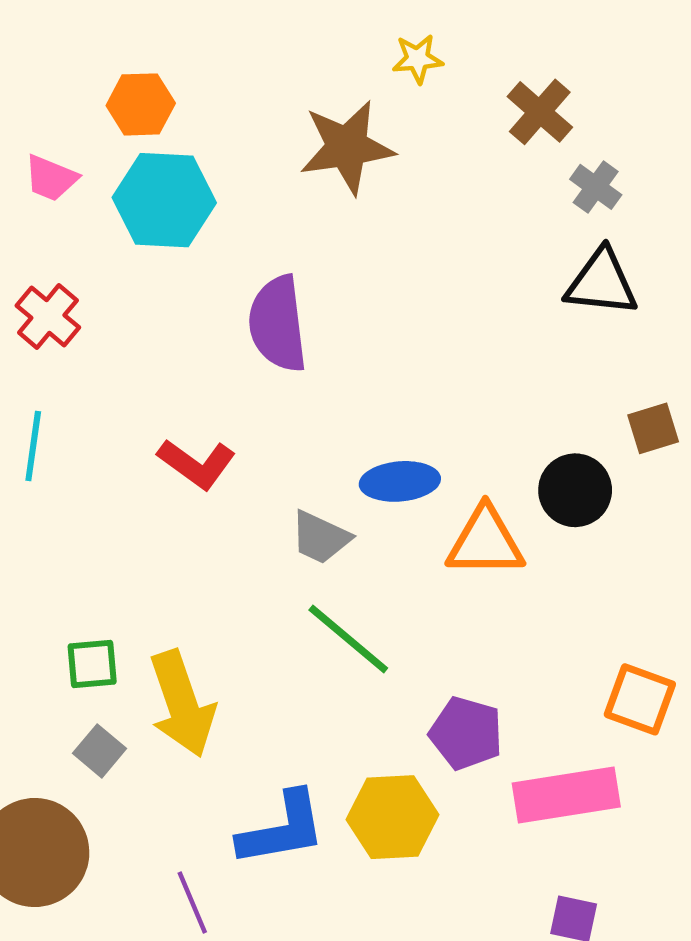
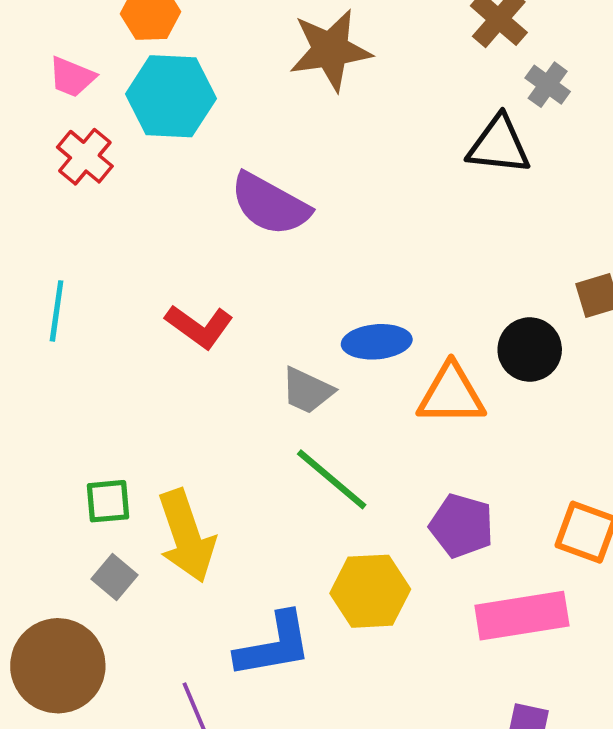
black triangle: (602, 283) -> (499, 145), moved
red cross: (48, 317) -> (85, 157), moved
purple semicircle: (278, 324) -> (270, 204), turned -54
purple pentagon: (466, 733) -> (462, 526), moved
yellow hexagon: (393, 817) -> (370, 591), moved

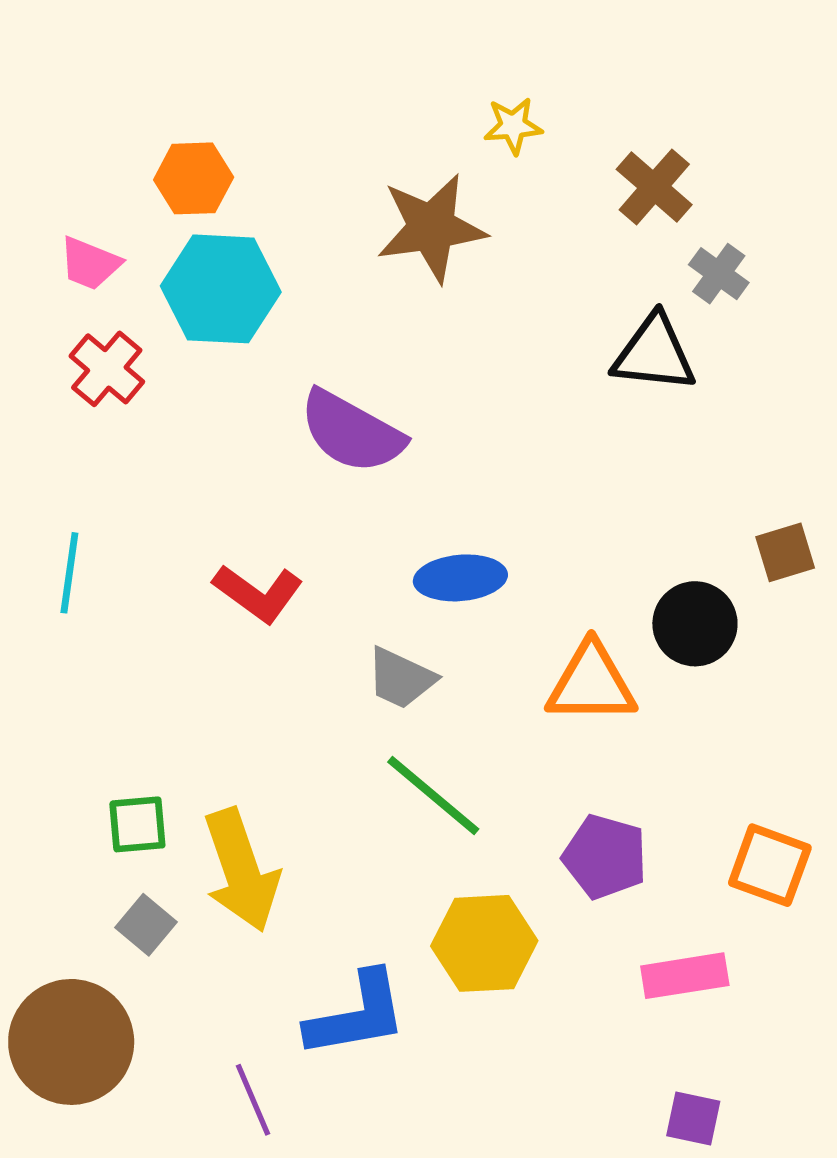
blue ellipse: (377, 342) -> (460, 578), moved
pink rectangle: (522, 616) -> (685, 976), size x0.7

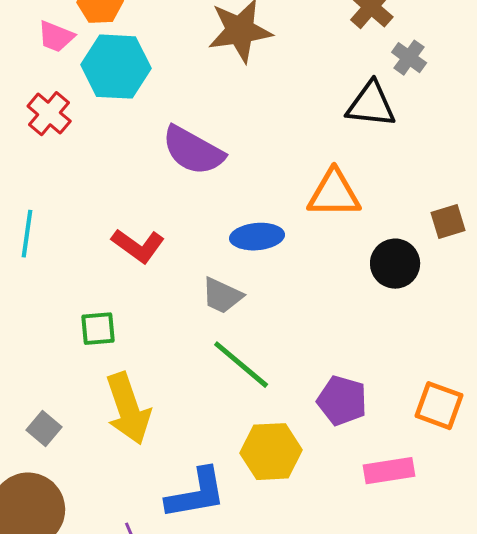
pink trapezoid: (90, 263) -> (56, 37), moved
orange triangle: (591, 683) -> (334, 194), moved
green square: (137, 824) -> (98, 329), moved
gray square: (146, 925) -> (44, 429), moved

